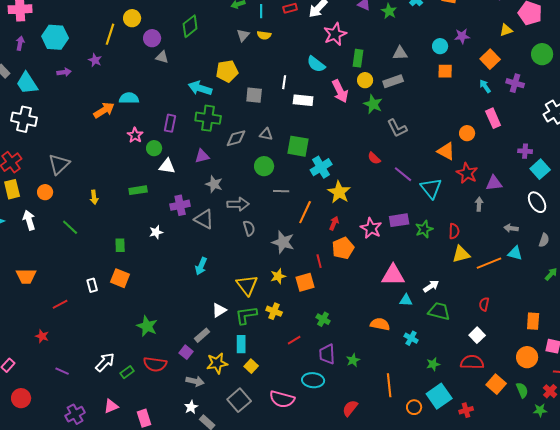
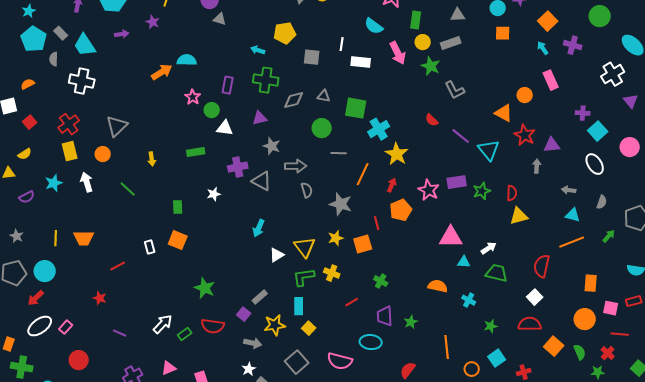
cyan arrow: (200, 88) -> (258, 50), size x0.6
orange line: (489, 263) -> (572, 242), moved
red semicircle: (484, 304) -> (542, 266), size x1.6
white triangle: (219, 310) -> (277, 255), moved
cyan square: (439, 396) -> (497, 358), size x0.7

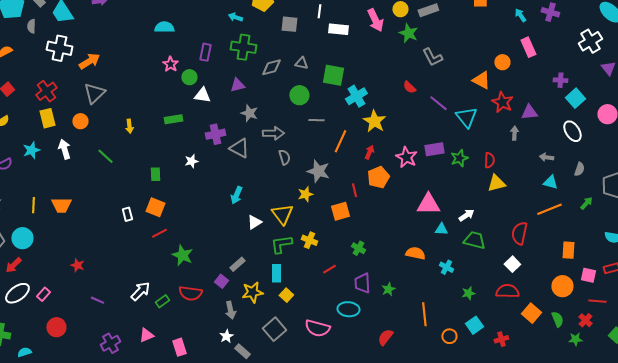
orange arrow: (162, 72) -> (89, 61), moved
yellow star: (336, 238) -> (305, 194), moved
red line: (118, 266) -> (159, 233), moved
gray arrow: (253, 343) -> (230, 310), turned 66

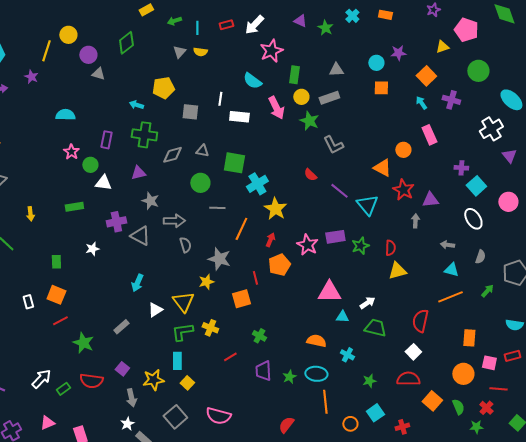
gray rectangle: (237, 264) -> (121, 327), moved
cyan ellipse: (348, 309) -> (316, 374), moved

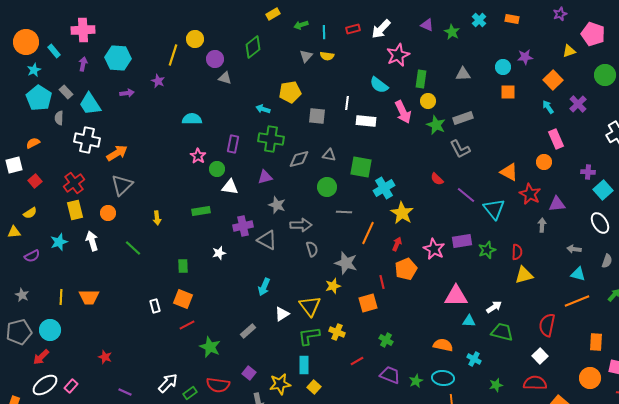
gray rectangle: (329, 98) -> (463, 118), moved
purple cross: (451, 100) -> (578, 104), turned 30
orange circle: (403, 150) -> (544, 162), moved
purple trapezoid: (263, 371) -> (390, 375), turned 115

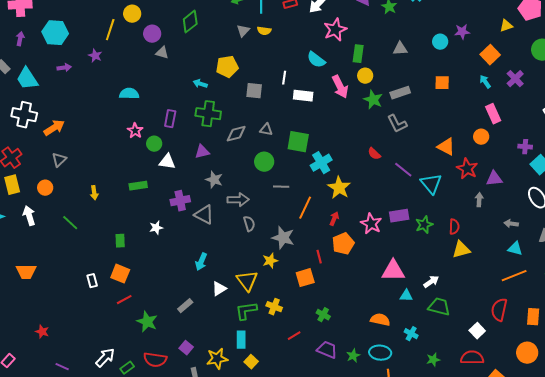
orange square: (508, 92) -> (442, 83), moved
gray triangle: (122, 185) -> (59, 160), size x0.7
red semicircle: (547, 325) -> (499, 310), moved

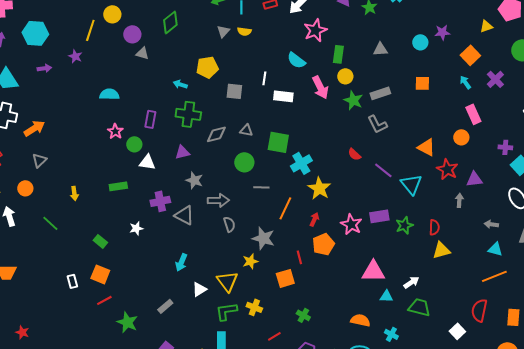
green rectangle: (120, 241) -> (100, 241), turned -48

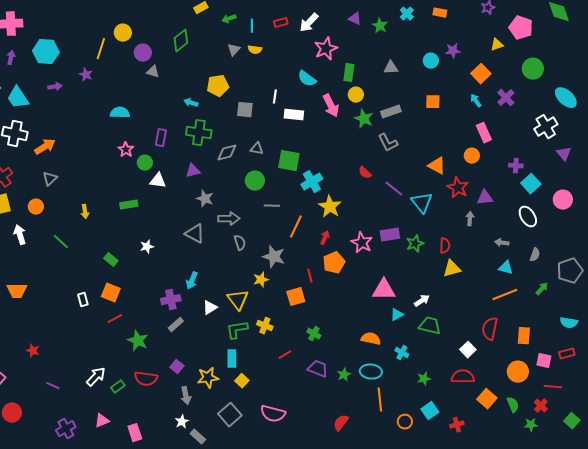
purple cross: (160, 201) -> (171, 300), moved
cyan triangle: (386, 296) -> (397, 315), turned -32

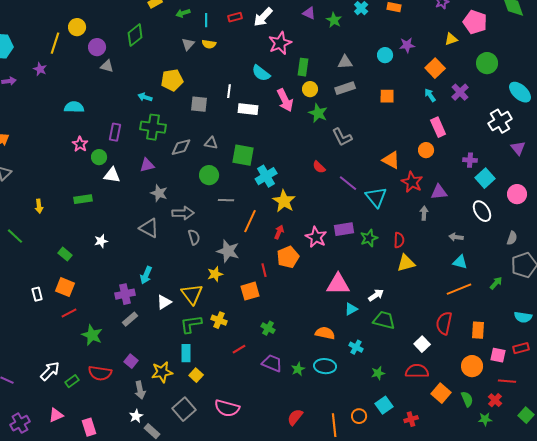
gray rectangle: (391, 112) -> (345, 88), moved
gray semicircle: (535, 255) -> (512, 238), moved
orange line: (380, 400) -> (334, 425), moved

